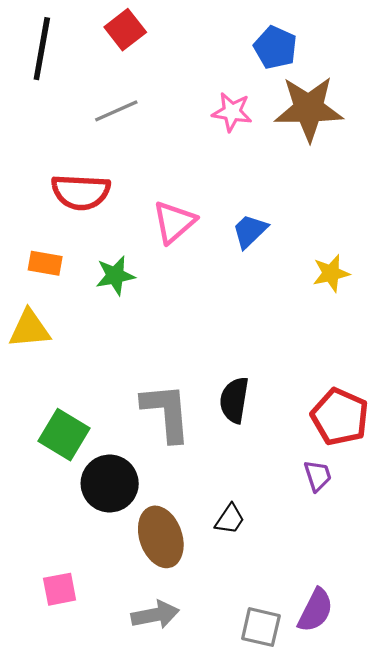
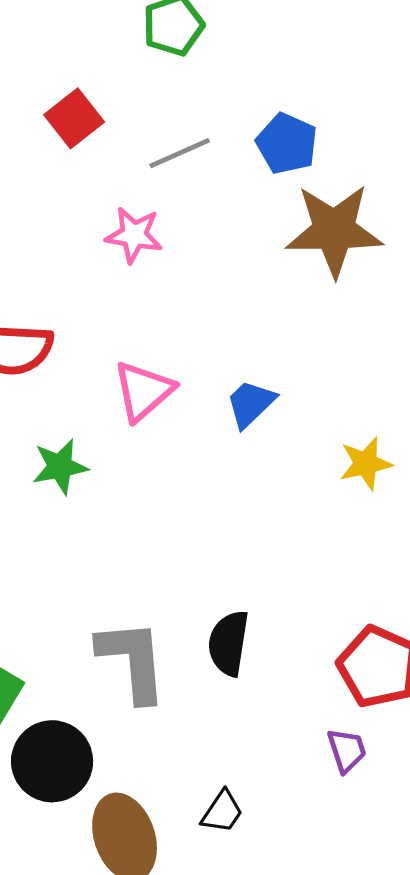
gray line: (116, 111) -> (180, 153), moved
pink star: (232, 112) -> (134, 235), moved

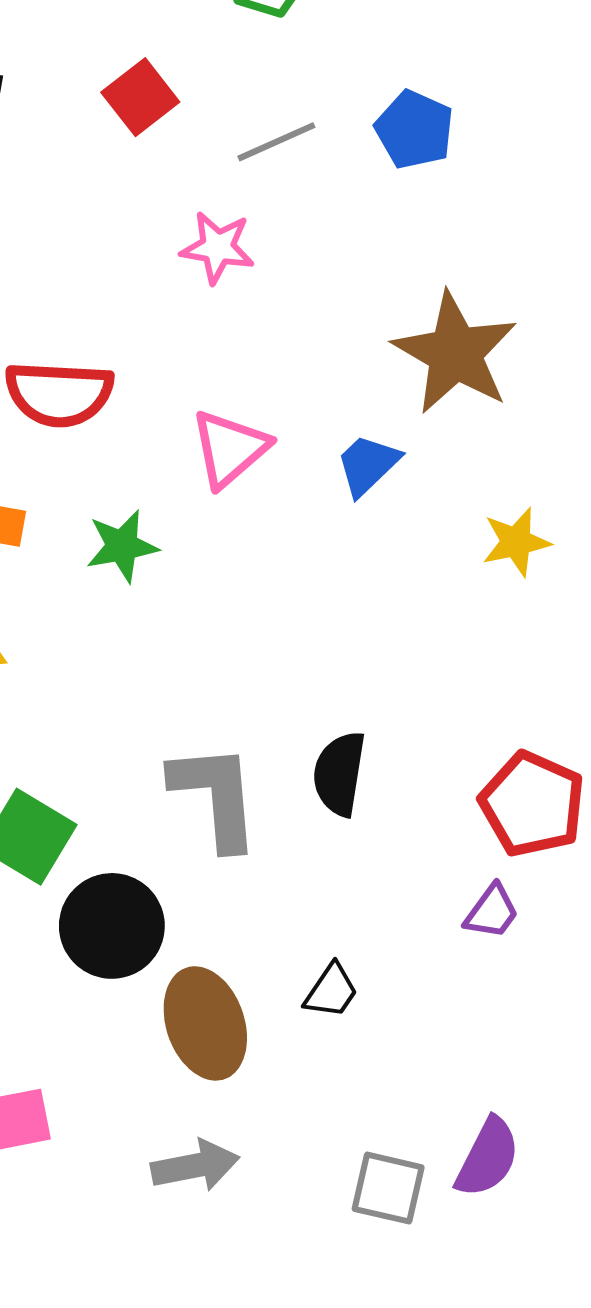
brown star: (334, 230) -> (455, 353), moved, turned 30
purple trapezoid: (347, 750) -> (492, 912), turned 54

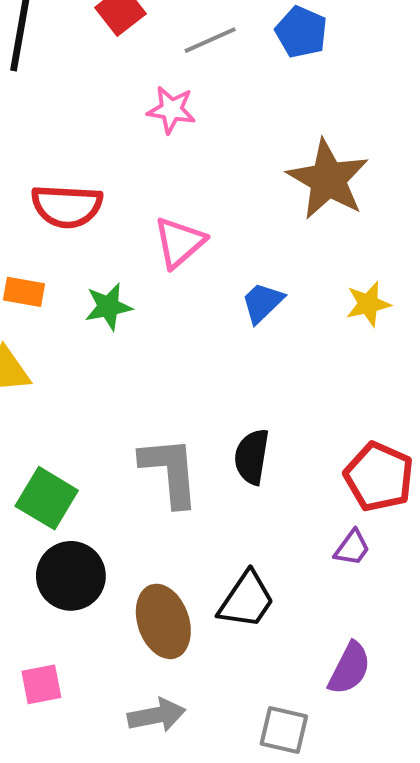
blue trapezoid: (368, 465) -> (262, 303), moved
black circle: (112, 926) -> (71, 576), moved
black trapezoid: (331, 991) -> (246, 600), size x1.6
purple semicircle: (488, 1158) -> (349, 668), moved

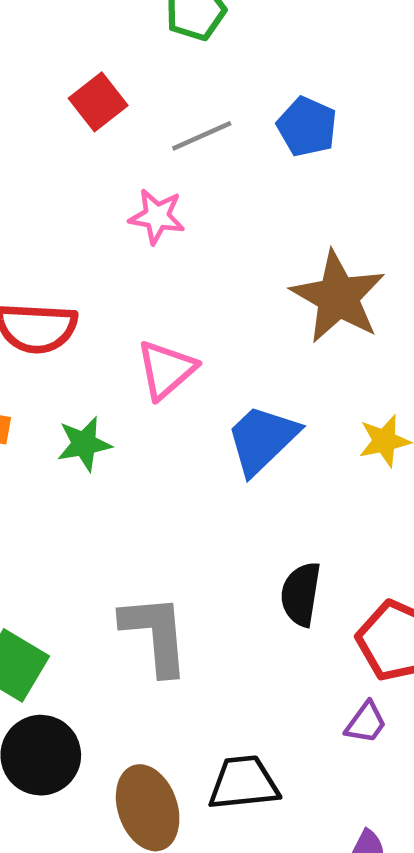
blue trapezoid: (262, 303) -> (262, 439), size x1.5
black semicircle: (252, 457) -> (301, 594), moved
black trapezoid: (246, 600) -> (244, 783), turned -130

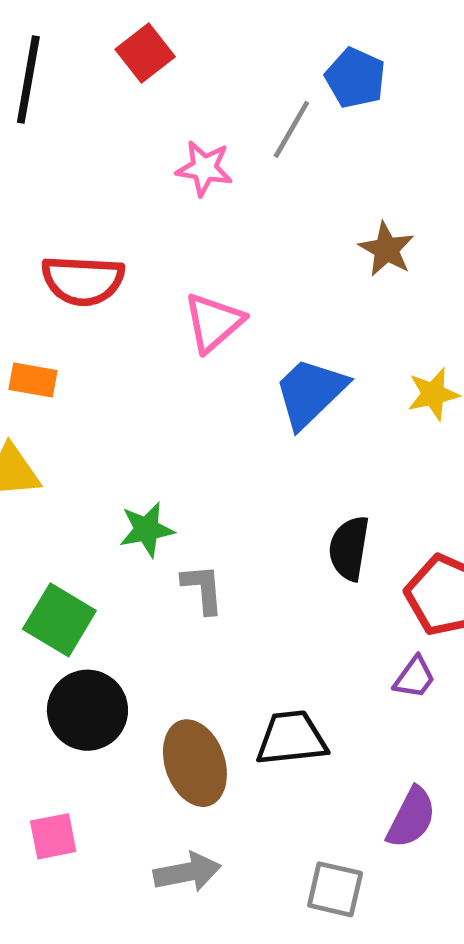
gray line: (202, 136) -> (291, 129), moved, turned -36
brown star: (338, 297) -> (386, 249), size x0.6
green star: (84, 444) -> (147, 530), moved
gray L-shape: (155, 634) -> (203, 589), size x0.6

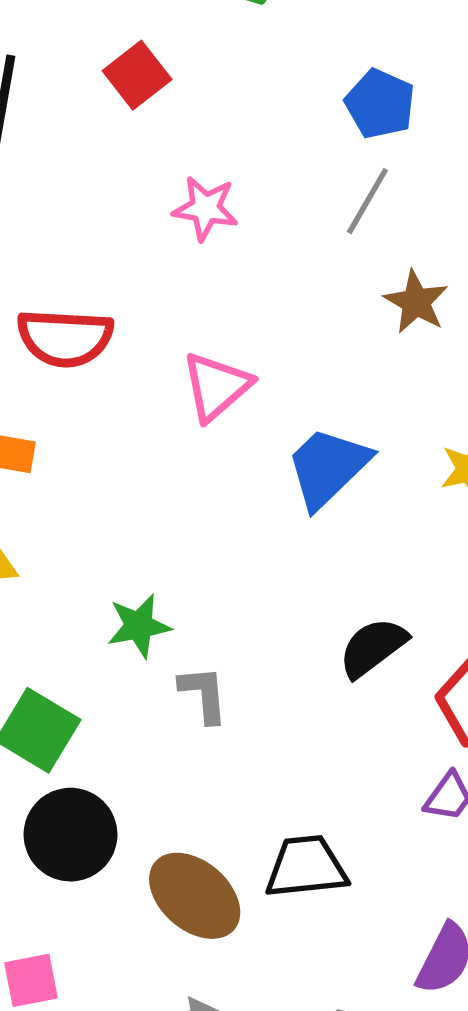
gray line: (291, 129) -> (367, 201), moved
black semicircle: (349, 548) -> (373, 647), turned 44
brown ellipse: (195, 763) -> (195, 896), turned -30

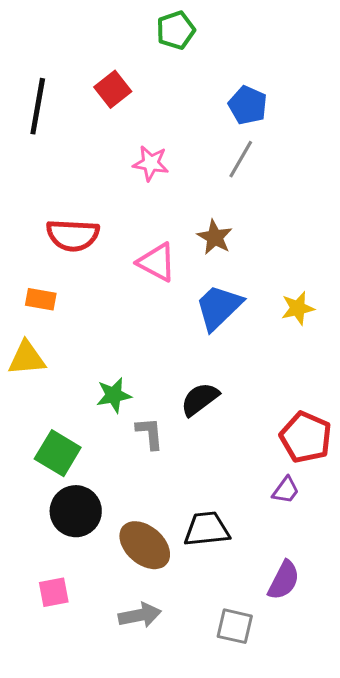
brown star: (416, 302) -> (215, 237), moved
pink triangle: (216, 386) -> (157, 262), turned -51
black semicircle: (373, 647) -> (200, 399), moved

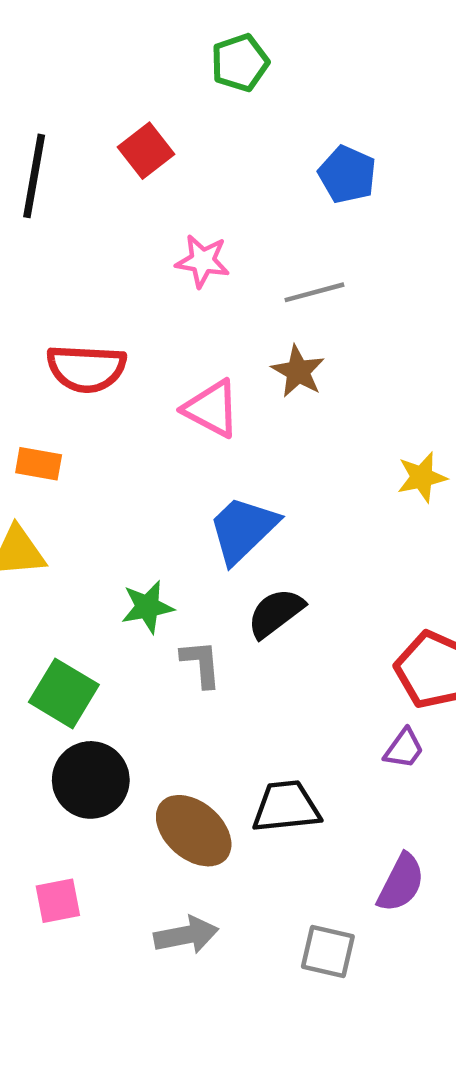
gray line: (241, 159) -> (314, 292), moved, turned 45
blue trapezoid: (219, 307) -> (243, 529), moved

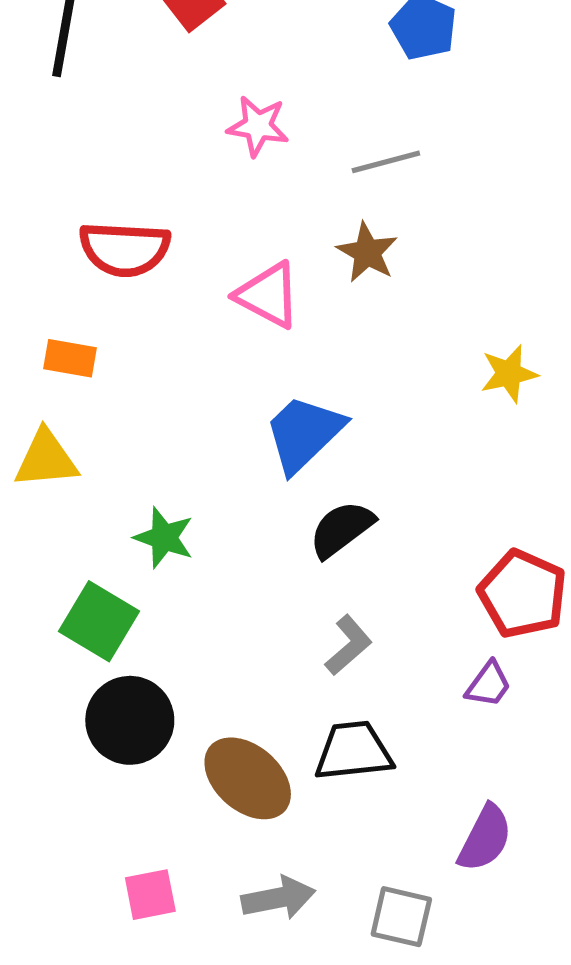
green star: (147, 607) -> (164, 538), moved, turned 30
gray L-shape: (201, 664) -> (348, 645), moved, turned 54
pink square: (58, 901) -> (150, 895), moved
gray arrow: (186, 935) -> (278, 898), moved

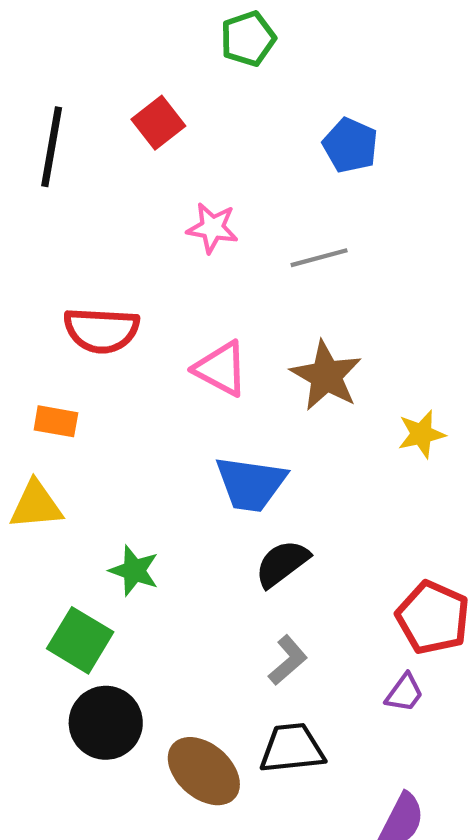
brown star: (367, 252) -> (326, 376), moved, size x1.4
blue trapezoid: (304, 433) -> (251, 484), turned -128

